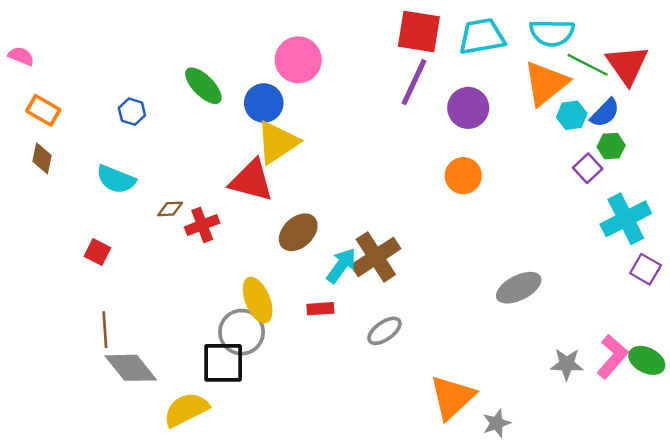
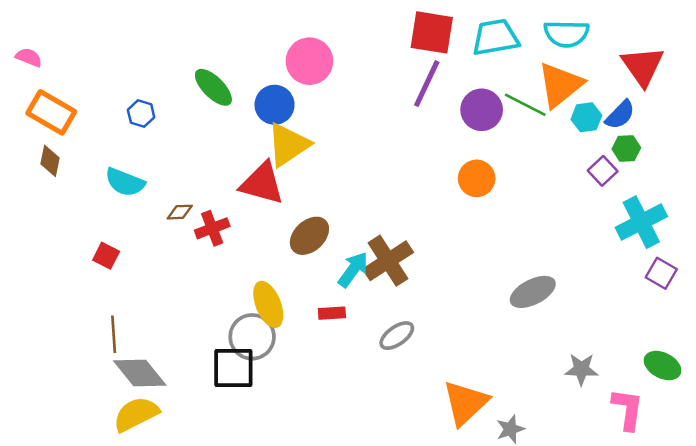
green line: (588, 65) -> (525, 105), moved
orange rectangle: (43, 110) -> (51, 112), size x1.4
pink L-shape: (612, 357) -> (628, 409), moved, turned -33
yellow semicircle: (186, 410) -> (136, 414), moved

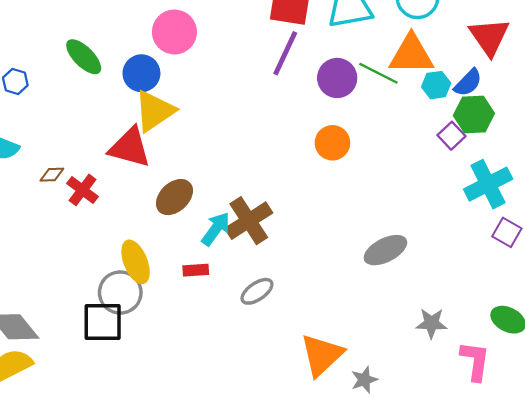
orange triangle: (560, 85) -> (411, 54), turned 39
green hexagon: (626, 148) -> (474, 115), size x1.5
red cross: (212, 228) -> (83, 190), turned -32

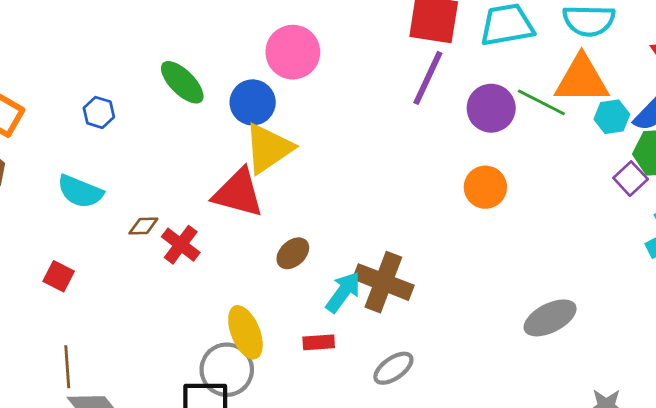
brown ellipse: (174, 197) -> (293, 253), size x0.7
brown cross: (249, 221) -> (383, 282), turned -36

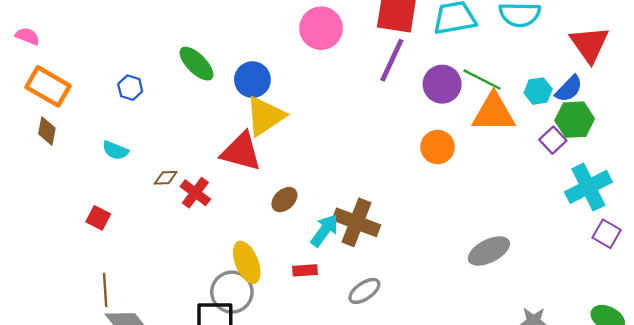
pink circle: (293, 52) -> (321, 28), moved
orange triangle: (582, 79) -> (494, 113), moved
cyan semicircle: (80, 191) -> (115, 150), size x0.7

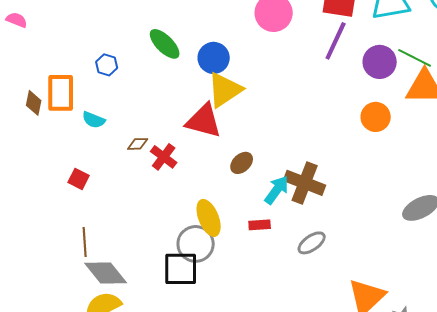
orange rectangle: (48, 86) -> (61, 93), moved, turned 60

